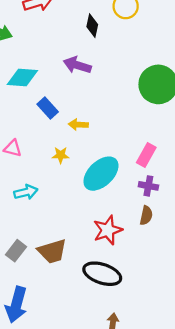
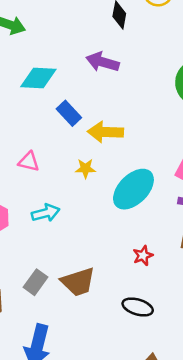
yellow arrow: (78, 125) -> (105, 132), size x1.5
red star: (108, 230) -> (143, 256), size x0.6
black ellipse: (102, 274) -> (138, 307), size x0.7

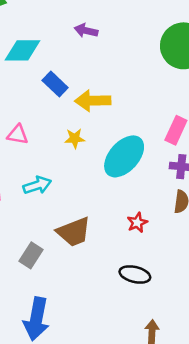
purple arrow: (103, 62) -> (86, 31), size x0.7
brown trapezoid: (78, 282) -> (74, 232), moved

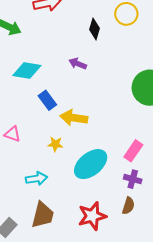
cyan arrow: (37, 185) -> (37, 179), moved
red star: (137, 223) -> (92, 216), size x1.8
brown trapezoid: (74, 232) -> (43, 215), turned -64

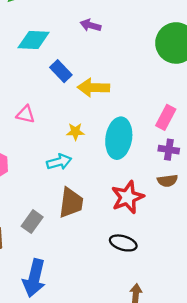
yellow star: (55, 144) -> (75, 132), moved
cyan ellipse: (91, 164) -> (119, 138), turned -36
brown semicircle: (128, 206) -> (167, 181), turned 72

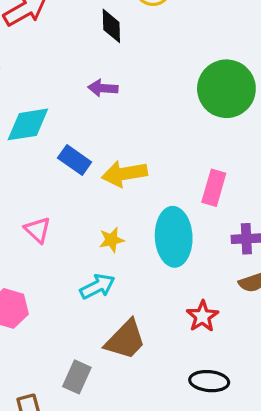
pink triangle: (26, 114) -> (38, 230), turned 42
pink rectangle: (166, 117) -> (214, 188), moved
red star: (128, 197) -> (202, 316), size x0.7
brown trapezoid: (71, 203) -> (125, 340), turned 48

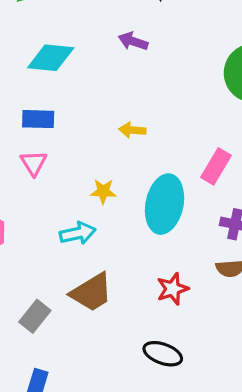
blue rectangle: (75, 160) -> (38, 119), moved, turned -48
yellow arrow: (124, 174) -> (132, 130), size x0.6

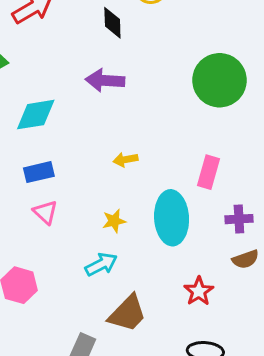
purple arrow: (133, 41) -> (105, 80), size x1.4

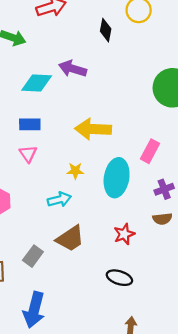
purple arrow: (105, 80) -> (73, 69), moved
yellow arrow: (125, 160) -> (93, 129), size x2.0
purple cross: (239, 219) -> (164, 189), turned -30

